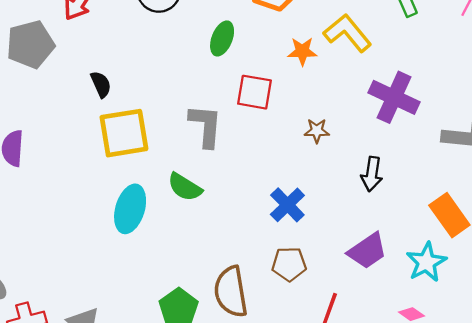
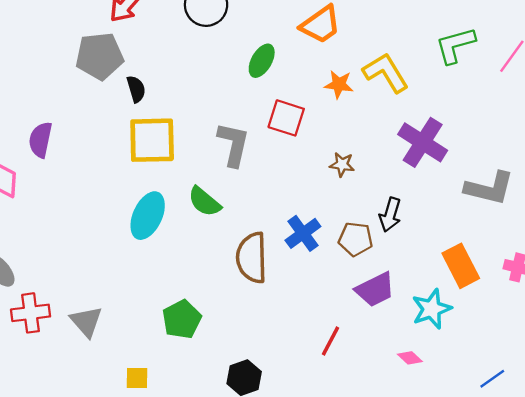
gray pentagon: (30, 44) -> (100, 56), moved
brown pentagon: (289, 264) -> (356, 239), moved
brown semicircle: (231, 292) -> (252, 258), moved

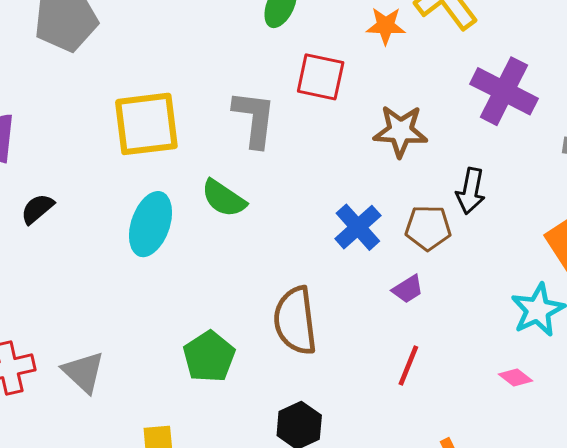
black semicircle: (136, 89) -> (37, 209), moved, turned -108
brown star: (342, 165) -> (400, 131), size x1.6
brown semicircle: (252, 258) -> (295, 321), moved
purple trapezoid: (375, 290) -> (408, 289), moved, size x0.6

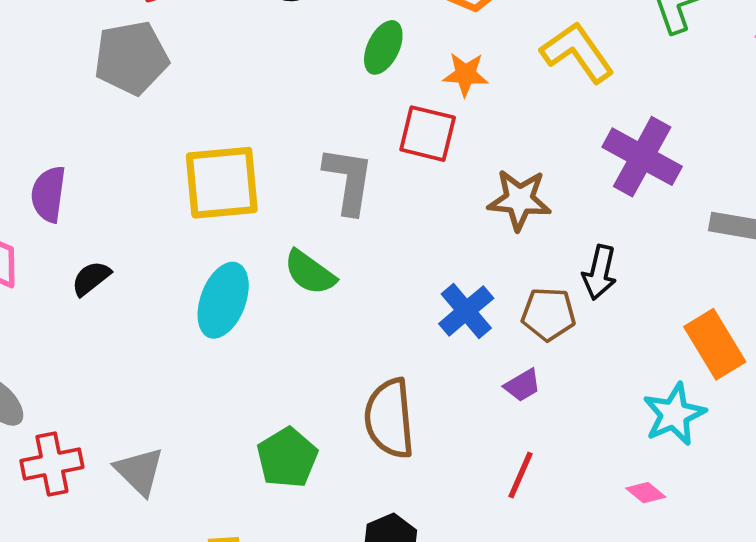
orange star: (386, 26) -> (465, 74), moved

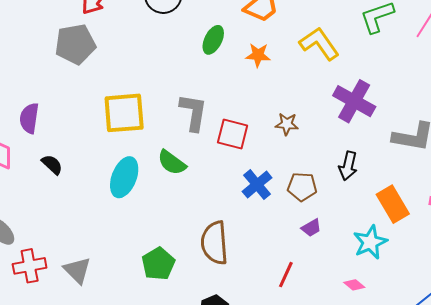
red square: (428, 134) -> (233, 134), moved
brown star: (519, 200) -> (287, 124), size x0.7
black arrow: (600, 272) -> (348, 166), moved
black semicircle: (91, 278) -> (52, 165), turned 80
purple trapezoid: (522, 385) -> (311, 228), moved

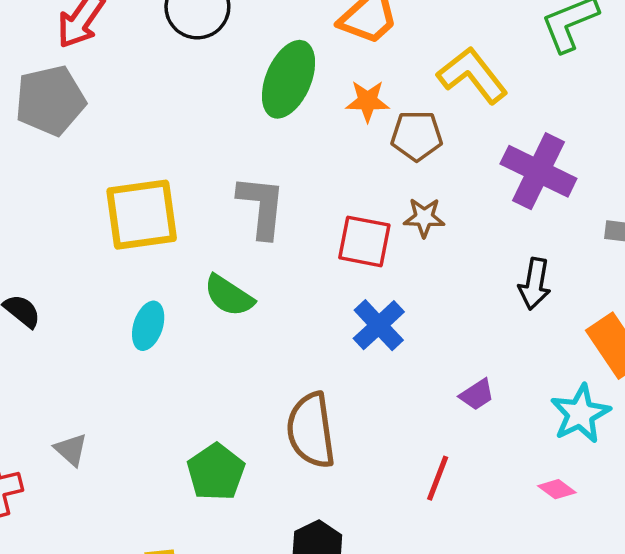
green ellipse: (213, 40) -> (289, 79), size x1.5
red square: (233, 134) -> (364, 241), moved
cyan ellipse: (124, 177) -> (148, 326), size x0.7
brown pentagon: (302, 187) -> (417, 136), moved
gray triangle: (77, 270) -> (71, 450), moved, size x0.7

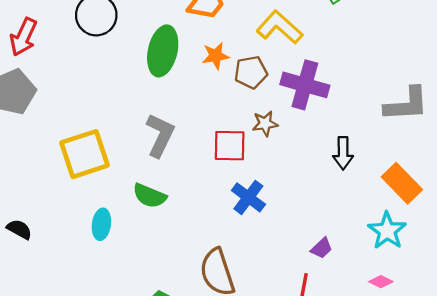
purple cross: (538, 171) -> (305, 85), moved
gray L-shape: (262, 207) -> (160, 135), turned 30
purple trapezoid: (477, 395) -> (322, 248), moved

